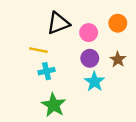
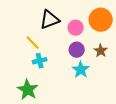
orange circle: (118, 23) -> (101, 20), size x1.5
yellow line: (38, 50) -> (33, 43), turned 35
green star: (54, 105) -> (28, 90), moved

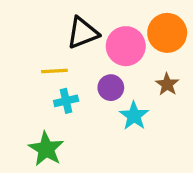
pink circle: (76, 28) -> (126, 46), size x1.5
yellow line: (33, 43) -> (54, 71), turned -49
purple circle: (77, 50) -> (111, 88), moved

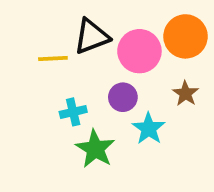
yellow line: (54, 71) -> (53, 59), moved
green star: (46, 149) -> (95, 149), moved

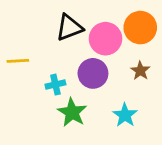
yellow line: (53, 59) -> (18, 61), moved
purple circle: (123, 97) -> (93, 73), size x1.4
cyan star: (149, 129) -> (125, 115), moved

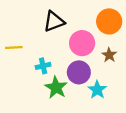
pink circle: (105, 39) -> (82, 43), moved
purple circle: (93, 73) -> (79, 72), moved

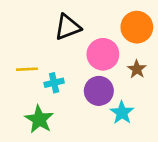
yellow line: (14, 47) -> (27, 69), moved
green star: (56, 88) -> (39, 119), moved

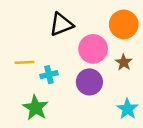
cyan star: (122, 113) -> (127, 109), moved

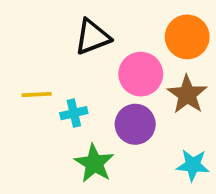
brown star: (124, 62) -> (187, 95), size x1.5
green star: (36, 108) -> (94, 163), moved
cyan star: (127, 109) -> (193, 165), turned -30

